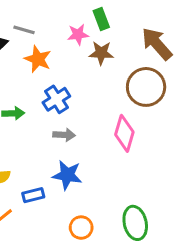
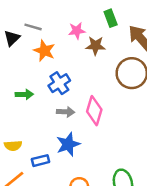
green rectangle: (101, 19) -> (111, 18), moved
pink diamond: (124, 133) -> (94, 111), moved
blue star: (67, 175) -> (68, 144), turned -30

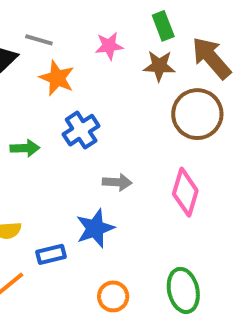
brown star: (96, 46) -> (159, 66), moved
pink diamond: (94, 111) -> (185, 192), moved
gray arrow: (66, 112) -> (117, 182), moved

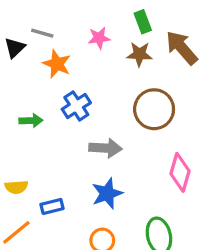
brown circle: (197, 114) -> (154, 109), moved
gray arrow: (117, 182) -> (105, 148), size x1.4
pink diamond: (185, 192) -> (180, 172), moved
blue star: (95, 228) -> (107, 193), moved

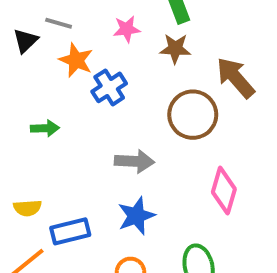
brown arrow: (182, 48) -> (236, 78), moved
blue cross: (76, 106) -> (109, 87), moved
blue rectangle: (52, 206) -> (70, 231), size x1.4

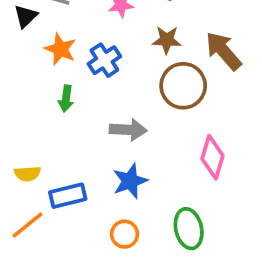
brown star: (175, 49) -> (167, 40), moved
orange star: (76, 60) -> (60, 49), moved
green arrow: (45, 128) -> (66, 99), moved, turned 100

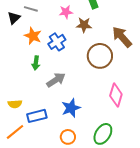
brown star: (167, 40) -> (84, 25), moved
gray arrow: (128, 130) -> (56, 80), moved, turned -36
green ellipse: (189, 229) -> (103, 134), turned 45

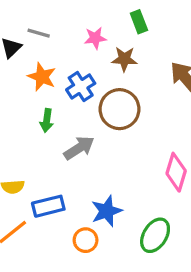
brown circle: (100, 56) -> (120, 109), moved
blue star: (71, 108) -> (107, 211), moved
orange circle: (68, 137) -> (86, 240), moved

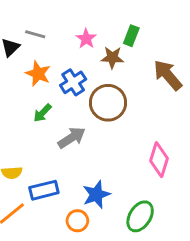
green rectangle: (139, 22) -> (131, 36), moved, turned 42
pink star: (95, 38) -> (86, 39), turned -30
green arrow: (47, 120) -> (42, 113), turned 36

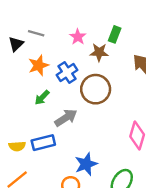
orange star: (38, 74) -> (39, 65), turned 30
blue rectangle: (44, 190) -> (43, 143), moved

